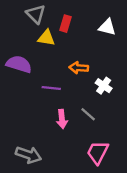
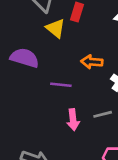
yellow triangle: (46, 38) -> (56, 28), turned 30
gray line: (88, 114) -> (103, 114), turned -56

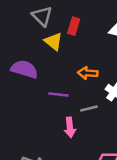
gray line: (103, 114) -> (89, 108), moved

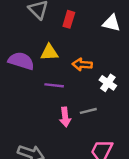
yellow triangle: (53, 41) -> (49, 52), moved, turned -42
gray line: (89, 108) -> (88, 111), moved

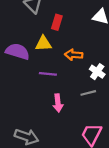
red rectangle: (69, 19) -> (57, 22), moved
gray line: (88, 111) -> (88, 93), moved

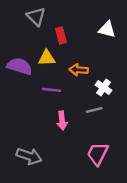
red rectangle: (57, 22) -> (61, 35), turned -32

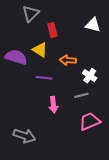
gray triangle: (36, 17) -> (31, 13), turned 30
yellow triangle: (47, 58) -> (40, 50), turned 35
pink trapezoid: (98, 154) -> (90, 121), moved, turned 40

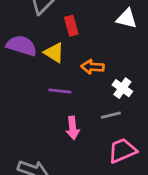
purple semicircle: (16, 57) -> (22, 46), moved

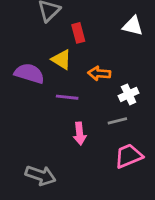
purple semicircle: (22, 46) -> (29, 73), moved
white cross: (122, 88) -> (129, 94), turned 30

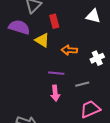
purple semicircle: (29, 73) -> (19, 27), moved
white cross: (129, 94) -> (97, 58), moved
purple line: (67, 97) -> (56, 73), moved

